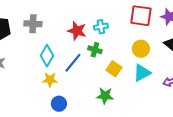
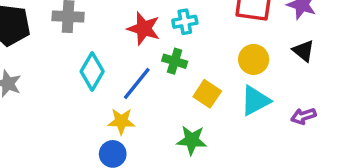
yellow star: (50, 80) -> (121, 121), moved

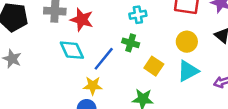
red star: (144, 29) -> (82, 20), moved
cyan diamond: (92, 71) -> (72, 50), turned -55

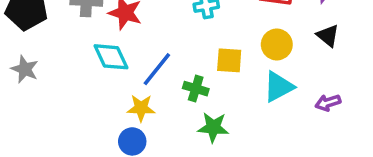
green cross: (131, 43) -> (196, 89), moved
yellow square: (154, 66) -> (229, 60), moved, turned -30

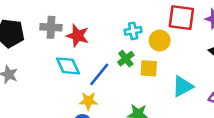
yellow circle: (277, 44) -> (160, 41), moved
green cross: (196, 89) -> (126, 59), moved, turned 35

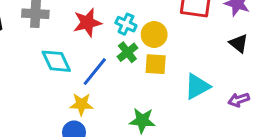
cyan cross: (133, 31) -> (126, 24), moved, turned 35
red star: (78, 36) -> (87, 23), moved, turned -30
yellow circle: (160, 41) -> (154, 34), moved

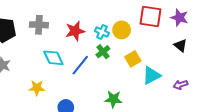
yellow circle: (154, 34) -> (122, 30), moved
yellow square: (156, 64) -> (133, 59), moved, turned -35
yellow star: (81, 104) -> (37, 88), moved

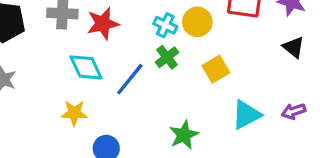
red star: (75, 31) -> (103, 24), moved
cyan triangle: (152, 75) -> (246, 115), moved
yellow star: (37, 88) -> (74, 113), moved
green star: (113, 99) -> (184, 135), turned -30

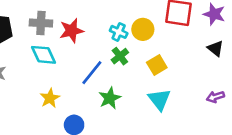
cyan diamond: (86, 67) -> (43, 55), moved
yellow star: (74, 113) -> (50, 98), turned -30
cyan triangle: (246, 115) -> (159, 99), moved, turned -40
green star: (184, 135) -> (110, 98), moved

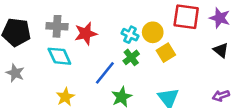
yellow square: (157, 65) -> (166, 53), moved

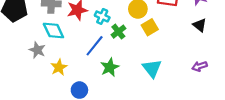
cyan cross: (130, 35) -> (102, 16), moved
gray star: (15, 73) -> (37, 50), moved

